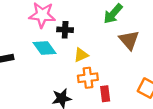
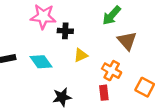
cyan diamond: (44, 48) -> (41, 62), moved
orange cross: (88, 78) -> (112, 71), moved, turned 36

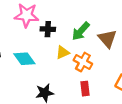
green arrow: (112, 15) -> (81, 31), moved
orange cross: (112, 71) -> (83, 62), moved

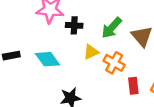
red rectangle: (85, 89) -> (133, 86), moved

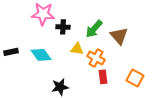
yellow triangle: (91, 52) -> (77, 49), turned 32
red rectangle: (133, 86) -> (103, 77), moved

